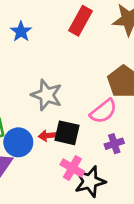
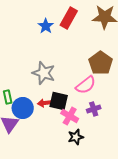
blue star: (21, 32) -> (46, 26), moved
pink cross: (72, 168) -> (70, 116), moved
black star: (90, 182) -> (76, 137), size x0.7

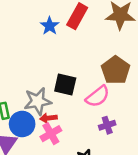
gray star: (44, 73) -> (38, 101), moved, turned -30
black square: (59, 101) -> (65, 84), moved
pink cross: (70, 116) -> (51, 134), moved, turned 30

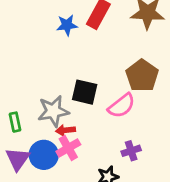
blue star: (50, 26) -> (67, 25), turned 30
blue circle: (22, 124) -> (44, 155), moved
purple cross: (107, 125) -> (131, 151), moved

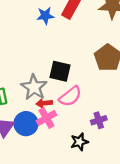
pink semicircle: (122, 106) -> (70, 96), moved
gray star: (53, 111) -> (34, 87), turned -30

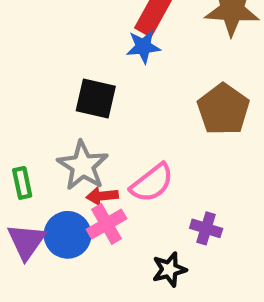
blue star: (45, 16) -> (143, 47), moved
black square: (60, 71) -> (96, 99), moved
purple cross: (99, 120) -> (206, 228), turned 35

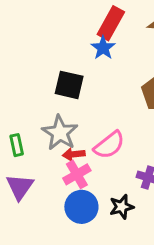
blue star: (143, 47) -> (103, 48), turned -30
blue circle: (68, 235) -> (81, 207), moved

